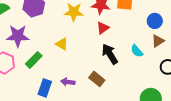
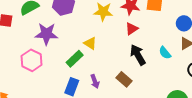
green rectangle: (34, 60) -> (75, 59), moved
purple arrow: (68, 82) -> (95, 81), turned -120

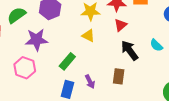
yellow triangle: (90, 43) -> (88, 36), moved
brown rectangle: (124, 79) -> (119, 76), turned 63

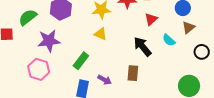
red triangle: (121, 25) -> (151, 19), moved
purple arrow: (90, 82) -> (105, 80), turned -32

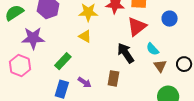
red triangle: (151, 19) -> (137, 27), size x1.5
brown triangle: (188, 27) -> (160, 66), moved, turned -32

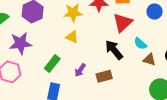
brown triangle: (160, 66) -> (149, 60), turned -32
brown rectangle: (113, 78) -> (104, 76), turned 70
purple arrow: (85, 82) -> (80, 70), moved, turned 96

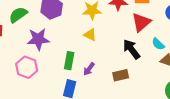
green rectangle: (52, 64) -> (69, 61), turned -30
purple arrow: (80, 70) -> (89, 69), moved

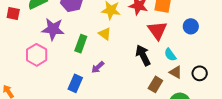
red triangle: (141, 22) -> (157, 30), turned -35
green rectangle: (69, 61) -> (81, 44), moved
brown rectangle: (121, 75) -> (155, 84), moved, turned -56

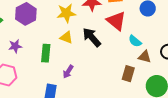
purple star: (53, 29) -> (15, 46), size x0.6
black arrow: (143, 55) -> (92, 37), moved

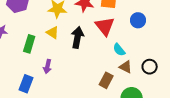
black arrow: (92, 37) -> (77, 37), turned 40
purple arrow: (68, 72) -> (48, 66), turned -32

